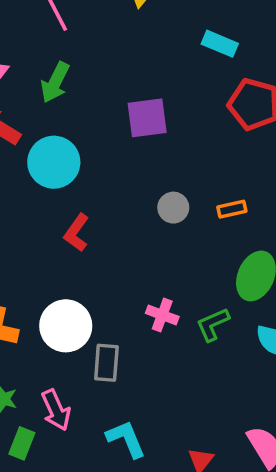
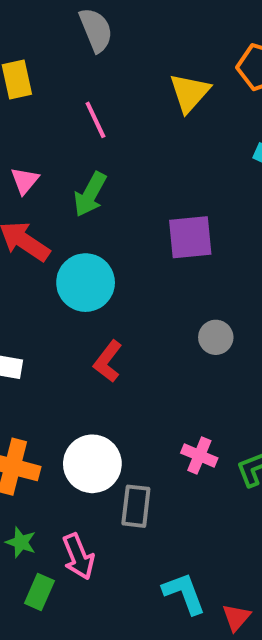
cyan L-shape: (126, 439) -> (184, 593), moved

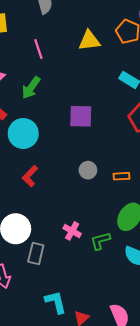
yellow triangle: (190, 93) -> (89, 41), turned 35

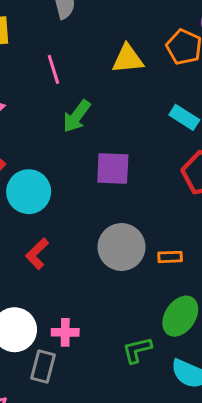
green arrow: (31, 88) -> (77, 116), moved
gray circle: (88, 170) -> (121, 247), size x1.8
pink cross: (72, 231) -> (65, 332), moved, turned -30

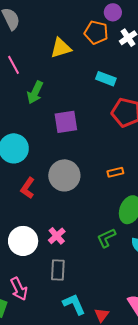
gray circle: (121, 247) -> (64, 175), moved
pink cross: (65, 332) -> (57, 236), turned -30
gray rectangle: (43, 366) -> (58, 270), moved

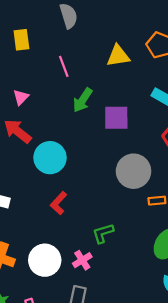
purple square: (66, 122) -> (116, 118), moved
gray circle: (64, 175) -> (134, 171), moved
green L-shape: (106, 238) -> (103, 233), moved

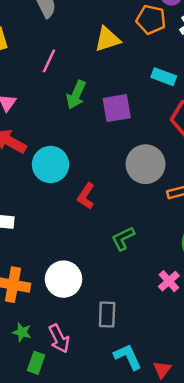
pink line: (64, 66) -> (49, 61), turned 55
red L-shape: (59, 203) -> (86, 196), moved
pink cross: (82, 260) -> (169, 281), moved

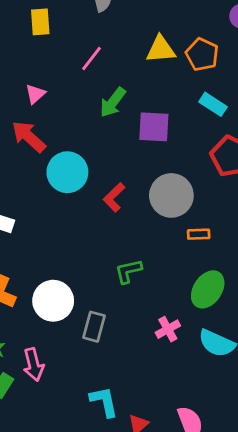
orange pentagon: (151, 20) -> (202, 54), moved
red L-shape: (86, 196) -> (114, 197), moved
gray rectangle: (107, 314) -> (94, 327), moved

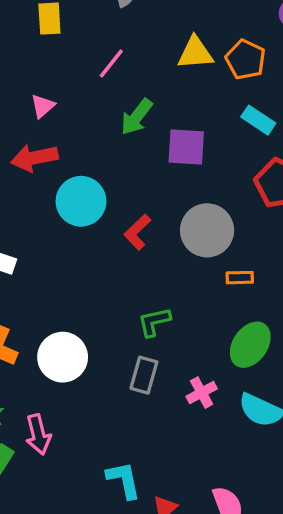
red arrow: (29, 137) -> (34, 158), turned -54
gray rectangle: (94, 327) -> (144, 375), moved

